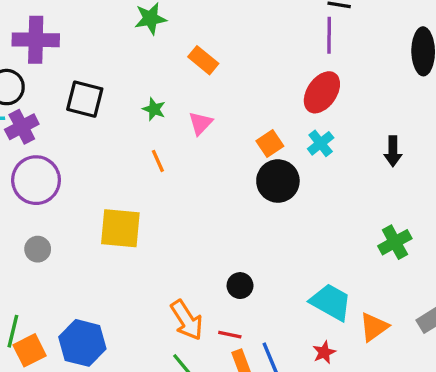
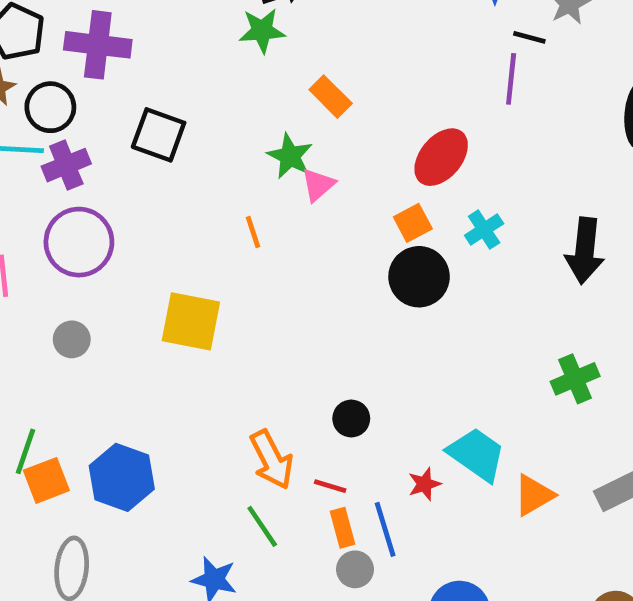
red ellipse: (322, 92) -> (441, 157), moved
green star: (154, 109) -> (290, 156), moved, size x1.4
black arrow: (393, 151) -> (585, 251), size x1.5
red star: (324, 352) -> (424, 484), moved

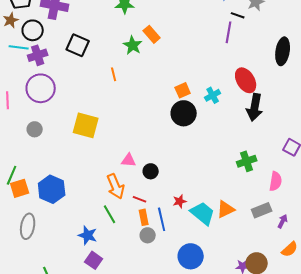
green star: (290, 156) -> (133, 45), moved
red ellipse: (441, 157) -> (246, 80), moved, turned -75
pink triangle: (318, 185) -> (129, 160), moved, turned 42
orange line: (253, 232) -> (114, 74), moved
cyan trapezoid: (477, 454) -> (203, 213), moved

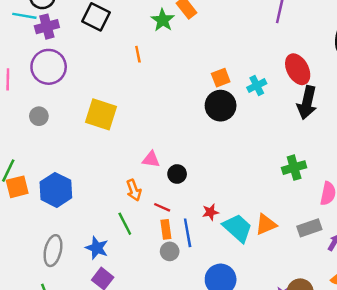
orange arrow: (116, 186) -> (134, 190), size x0.7
gray ellipse: (28, 226) -> (53, 251), moved

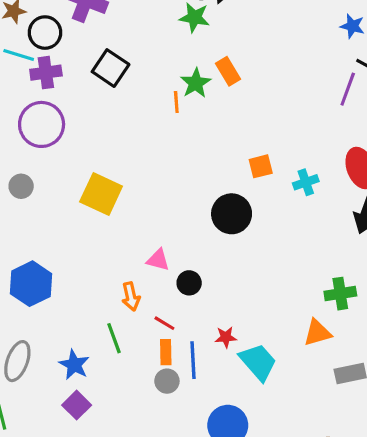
orange line: (138, 54) -> (176, 102), moved
black circle: (221, 106) -> (232, 214), moved
orange triangle: (266, 225) -> (317, 333), moved

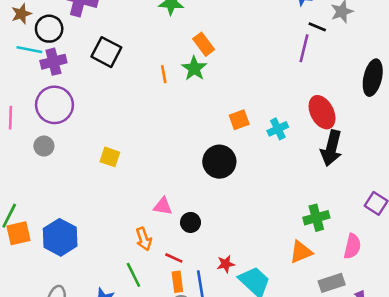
green star: (196, 83) -> (194, 68), moved
gray circle: (21, 186) -> (44, 146), moved
yellow square: (101, 194) -> (110, 157), size x0.6

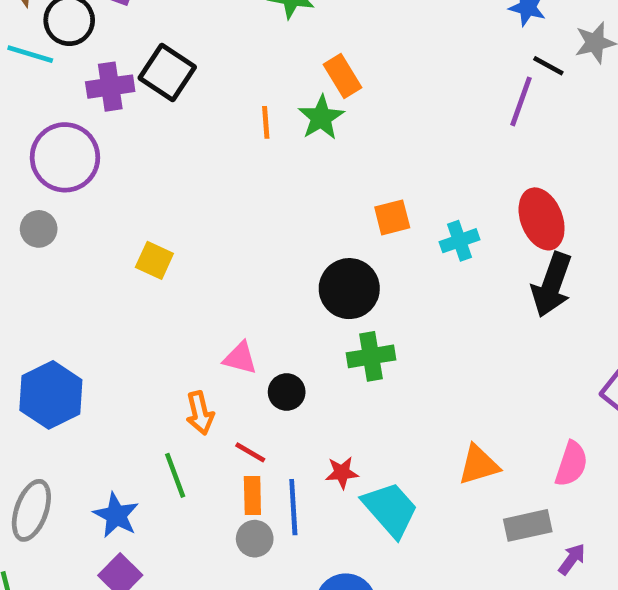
purple cross: (53, 62) -> (110, 87), moved
green cross: (316, 218) -> (371, 356), moved

